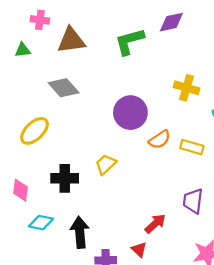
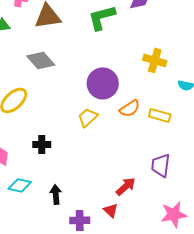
yellow trapezoid: (106, 164) -> (88, 117), moved
black cross: (65, 178) -> (42, 144), size x0.7
black arrow: (80, 232) -> (56, 194), size x0.7

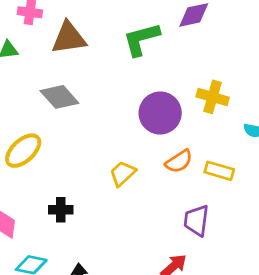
purple circle: (103, 83) -> (160, 113), moved
purple trapezoid: (161, 165) -> (196, 220), moved

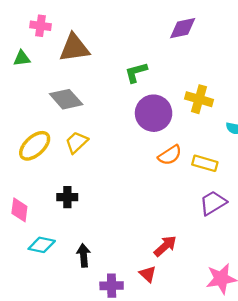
green L-shape: (141, 39) -> (136, 72), moved, size x0.7
yellow trapezoid: (123, 173) -> (77, 142), moved
purple trapezoid: (196, 220) -> (213, 203), moved, turned 52

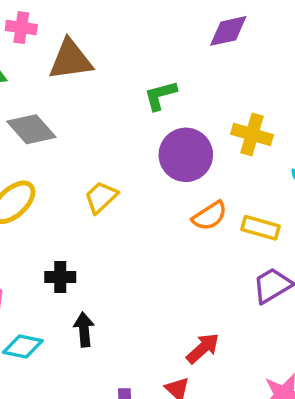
gray diamond: (66, 99) -> (31, 129), moved
yellow trapezoid: (77, 142) -> (101, 197), moved
black arrow: (84, 255) -> (84, 330), moved

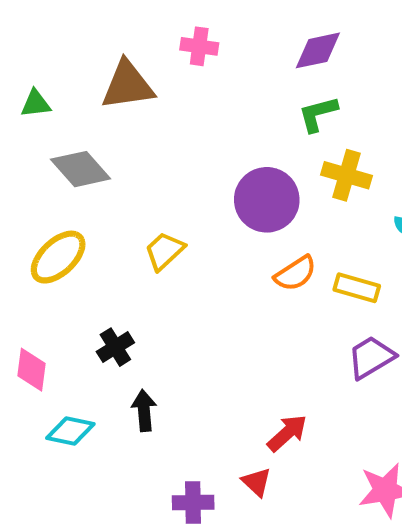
pink cross: (21, 28) -> (199, 46), moved
green L-shape: (160, 95) -> (318, 114), moved
black cross: (60, 277) -> (115, 347), turned -32

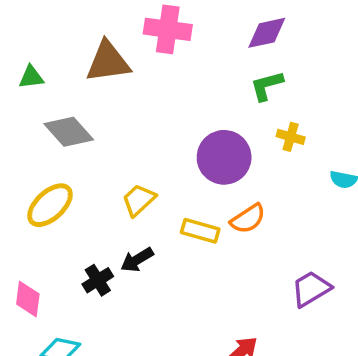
pink cross: (199, 46) -> (168, 29), size x1.5
yellow cross: (347, 175) -> (291, 137), size x0.7
yellow rectangle: (357, 288) -> (200, 231), moved
black arrow: (144, 410) -> (137, 260), moved, turned -116

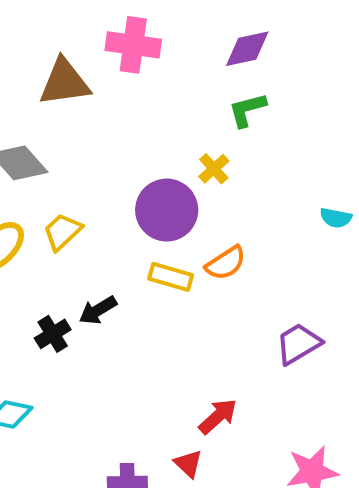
yellow cross: (291, 137) -> (214, 169), moved, turned 32
purple circle: (224, 157) -> (167, 210), moved
yellow trapezoid: (139, 200) -> (62, 232), moved

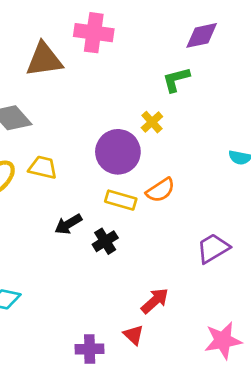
purple diamond: (247, 49) -> (202, 35), moved
yellow trapezoid: (62, 232) -> (43, 167), turned 56
black cross: (53, 334) -> (105, 241), moved

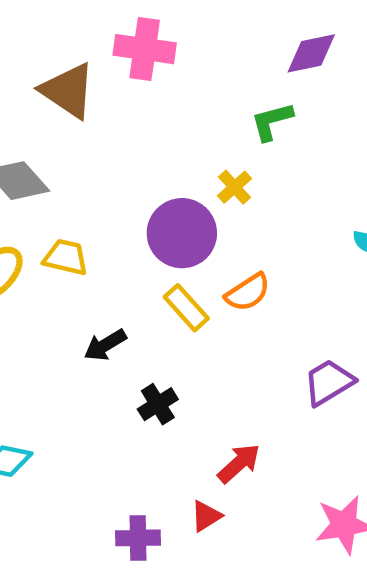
brown triangle: (44, 60) -> (68, 91), turned 42
yellow rectangle: (121, 200) -> (186, 308), turned 32
black cross: (105, 241) -> (158, 404), moved
red triangle: (134, 335) -> (206, 516), turned 45

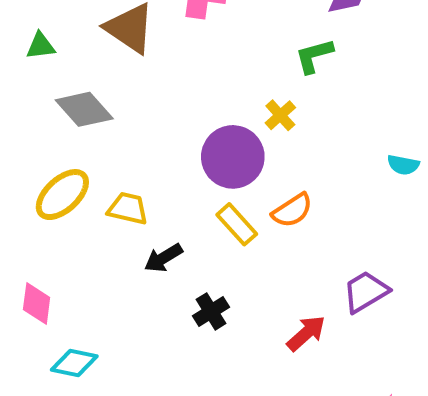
yellow trapezoid: (66, 257) -> (128, 208), moved
red arrow: (239, 463) -> (306, 333), moved

